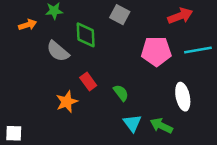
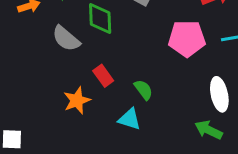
cyan triangle: (132, 123) -> (130, 119), moved, turned -36
green arrow: (161, 126) -> (209, 130), moved

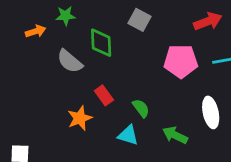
green arrow: (209, 130) -> (175, 135), moved

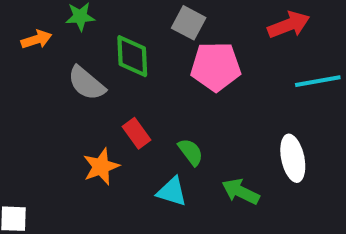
pink pentagon: (181, 61) -> (216, 67), moved

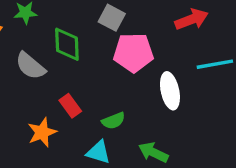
green semicircle: (191, 152) -> (113, 121), turned 105
white ellipse: (293, 158) -> (170, 91), moved

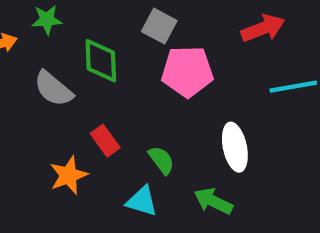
white ellipse: (170, 91) -> (235, 147), moved
green semicircle: (113, 121) -> (161, 160), turned -105

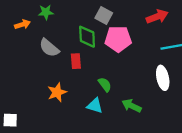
green diamond: (101, 61) -> (87, 37), moved
red rectangle: (105, 141) -> (76, 61), moved, turned 32
white ellipse: (235, 147) -> (163, 78), moved

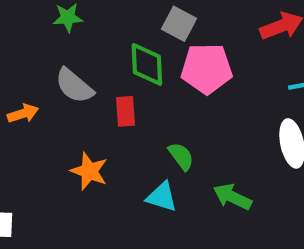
orange arrow: (22, 24) -> (23, 114), moved
orange star: (57, 92) -> (89, 171), turned -30

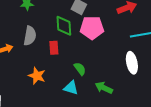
gray semicircle: (74, 86) -> (30, 36), turned -120

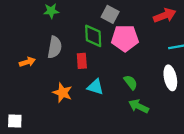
green semicircle: (80, 69) -> (131, 82), moved
cyan triangle: (71, 88) -> (95, 87), moved

